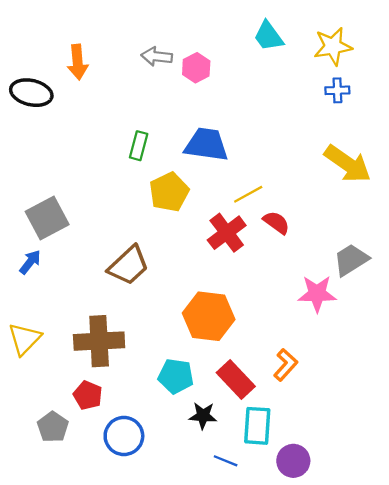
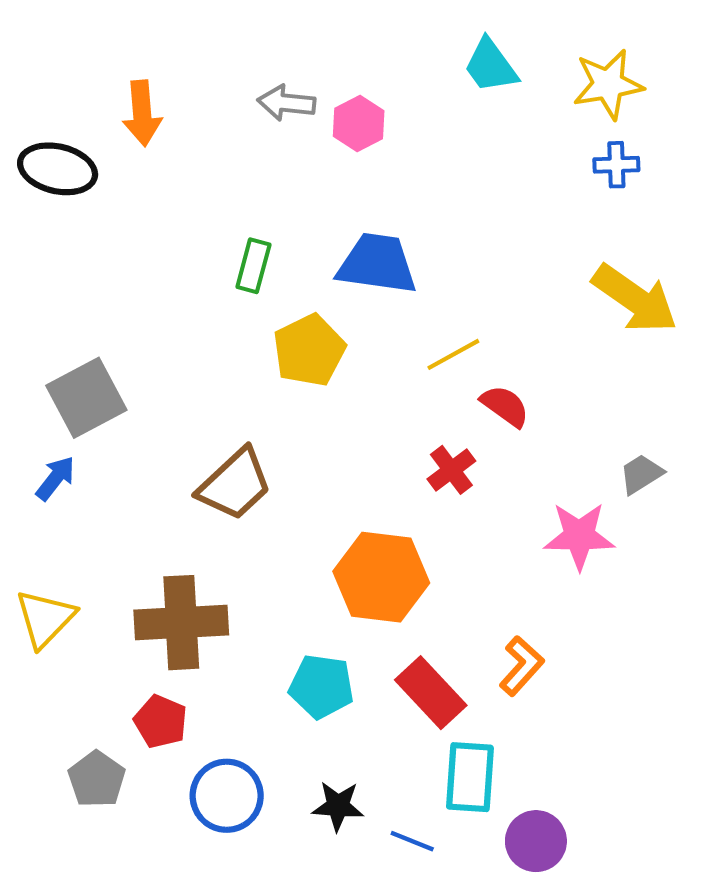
red cross: (227, 233) -> (451, 470), moved, size x0.7
gray trapezoid: (351, 260) -> (641, 474), size x0.7
black star: (203, 416) -> (338, 806), moved

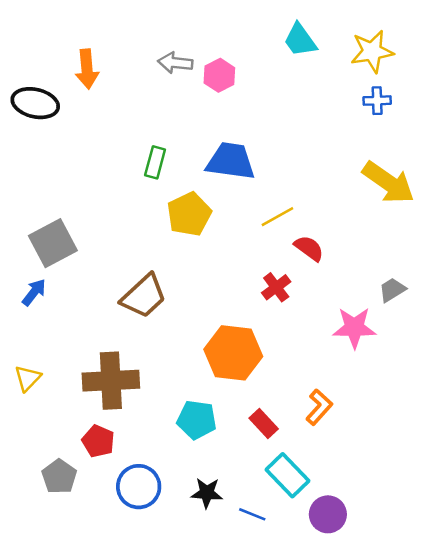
yellow triangle: (45, 618) -> (28, 378), size x0.7
red rectangle: (431, 693) -> (264, 424), size x0.7
cyan rectangle: (470, 777) -> (288, 475), turned -48

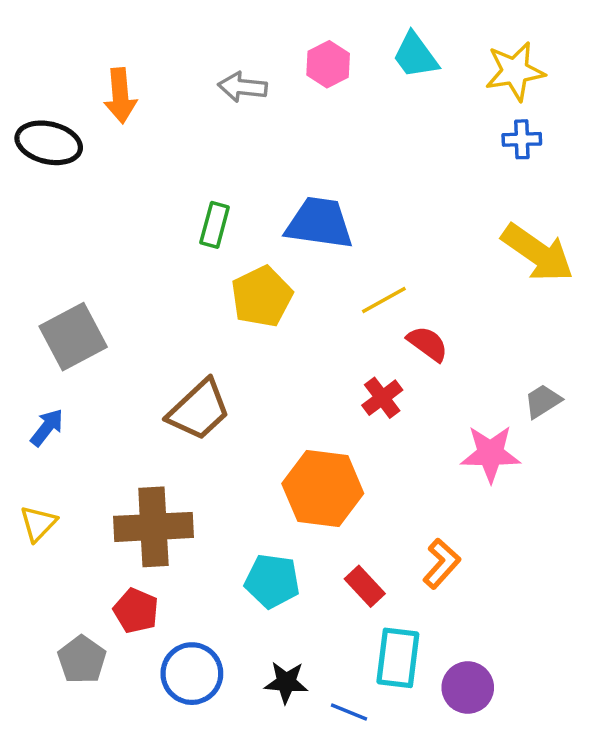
pink hexagon: (219, 75) -> (328, 64), moved
blue arrow: (34, 292) -> (47, 427), moved
cyan rectangle: (288, 475) -> (398, 658), turned 51
purple circle: (328, 514) -> (468, 688), moved

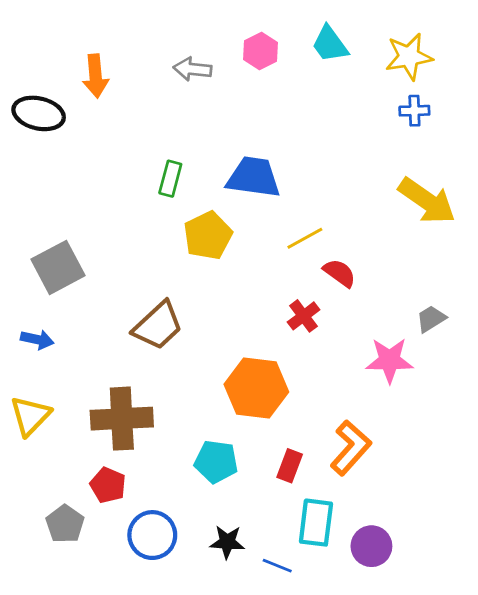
blue arrow: (47, 427) -> (37, 340), turned 64
yellow triangle: (38, 523) -> (30, 416), size x1.4
orange L-shape: (442, 564) -> (351, 448), size x1.4
red rectangle: (365, 586) -> (290, 466), turned 64

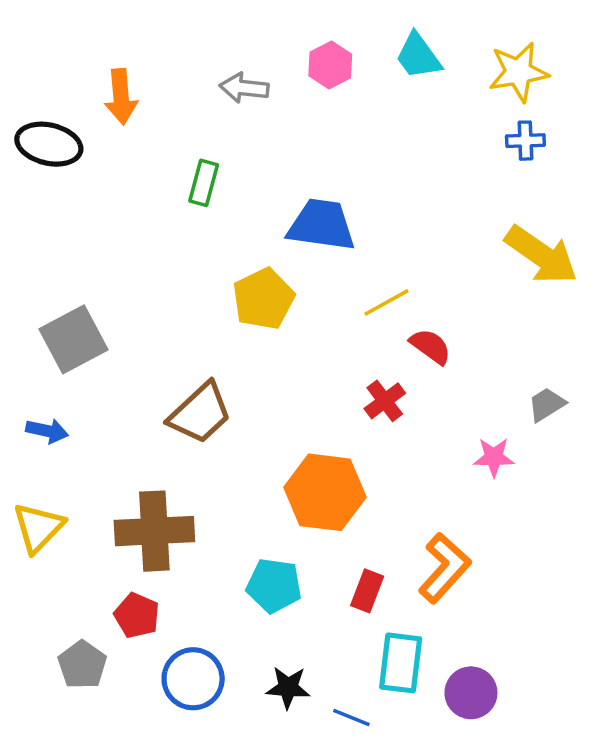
green rectangle: (170, 179) -> (204, 183), moved
pink star: (389, 360) -> (494, 457), size x0.7

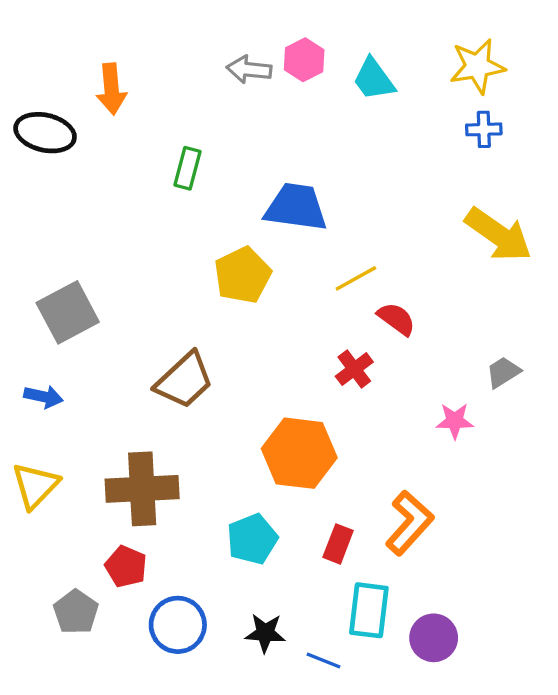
cyan trapezoid: (418, 56) -> (374, 79), moved
gray arrow: (244, 88) -> (249, 70), moved
cyan pentagon: (274, 586) -> (252, 539), turned -30

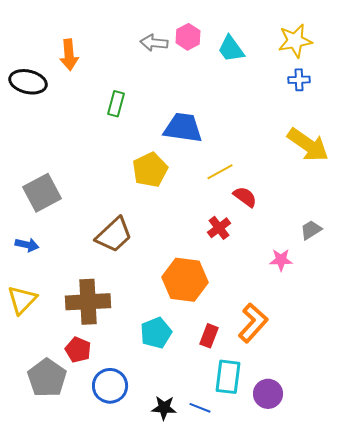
gray pentagon: (76, 612) -> (47, 378), size x1.4
black star: (265, 633) -> (164, 408), moved

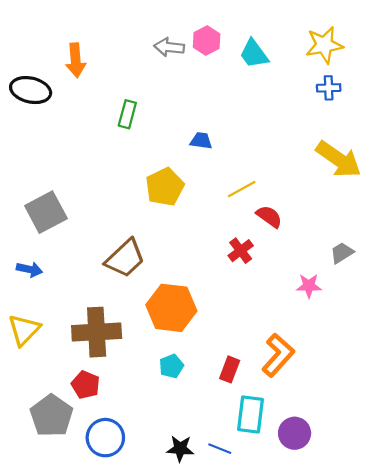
blue trapezoid: (183, 128) -> (201, 141), size x0.5
orange hexagon: (185, 280) -> (171, 308), moved
cyan pentagon: (156, 333) -> (171, 366), size x0.7
blue circle: (110, 386) -> (105, 438), moved

